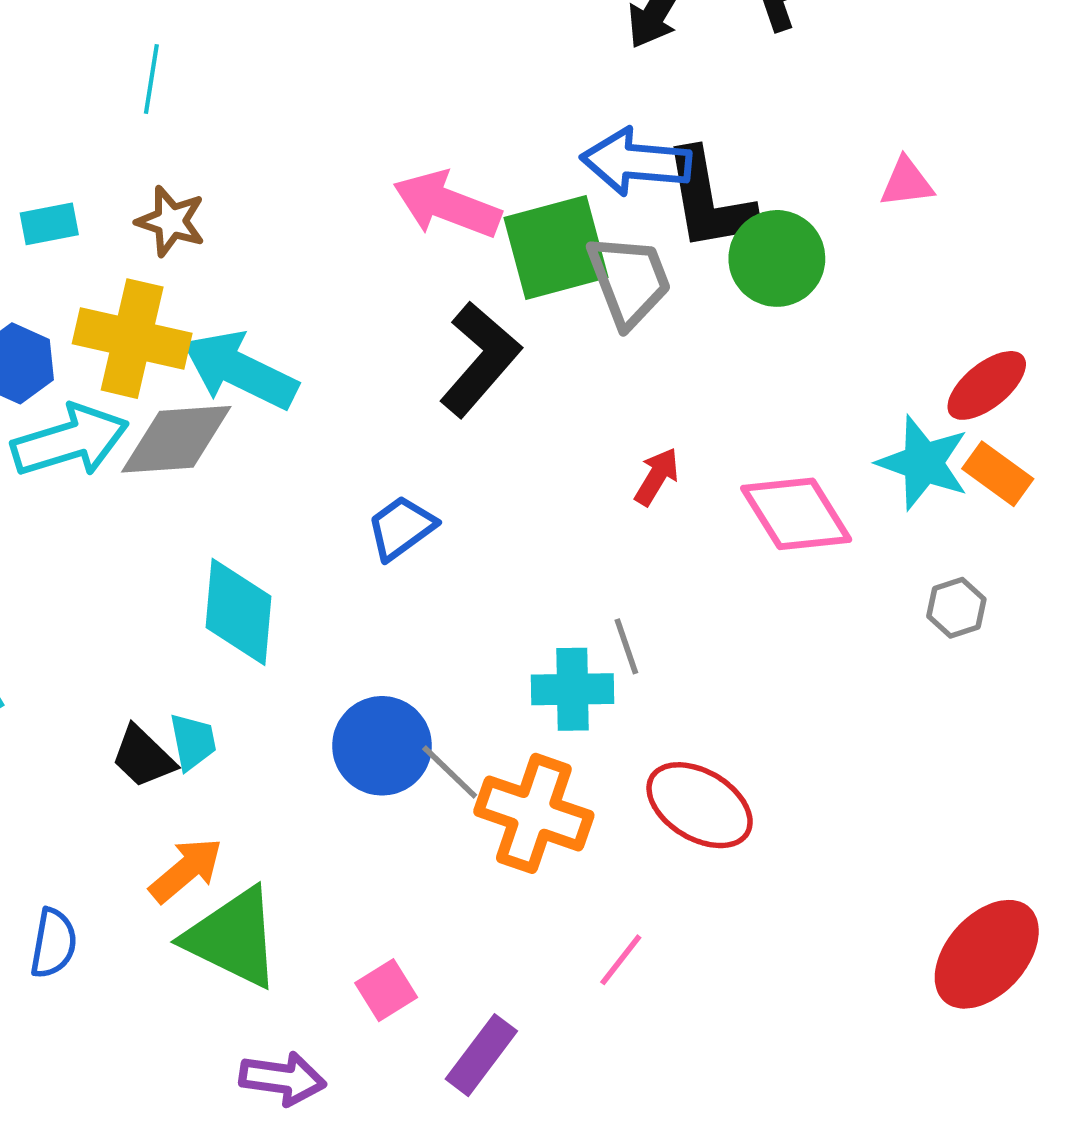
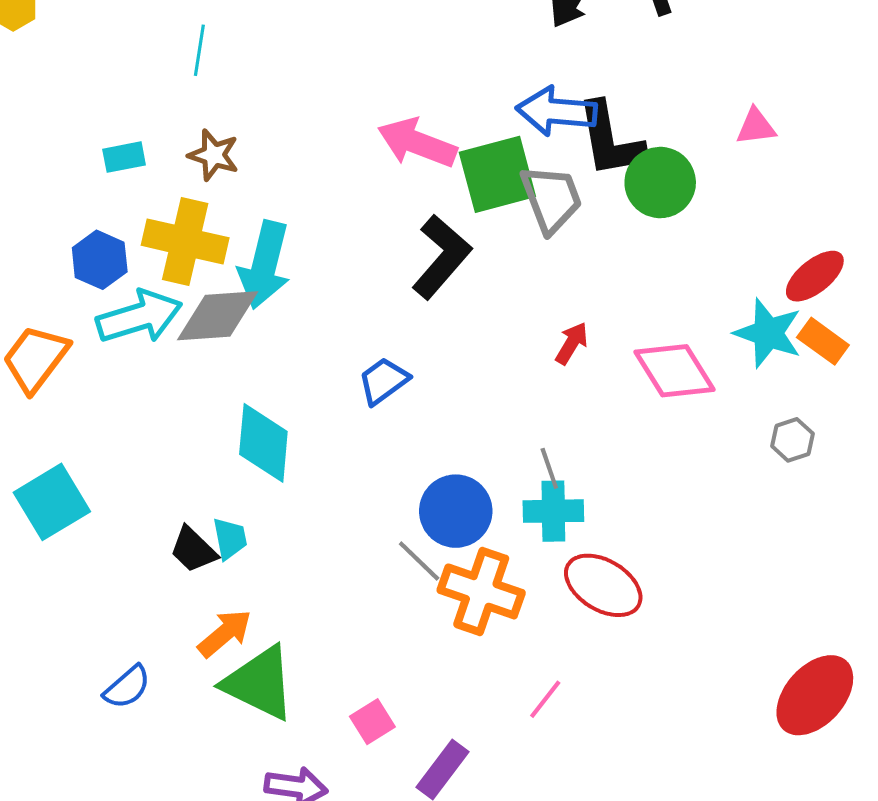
cyan arrow: (240, 370) -> (264, 265), turned -102
cyan cross: (573, 689) -> (553, 511), moved
blue circle: (382, 746) -> (456, 511), moved
blue semicircle: (53, 943) -> (127, 687), turned 39

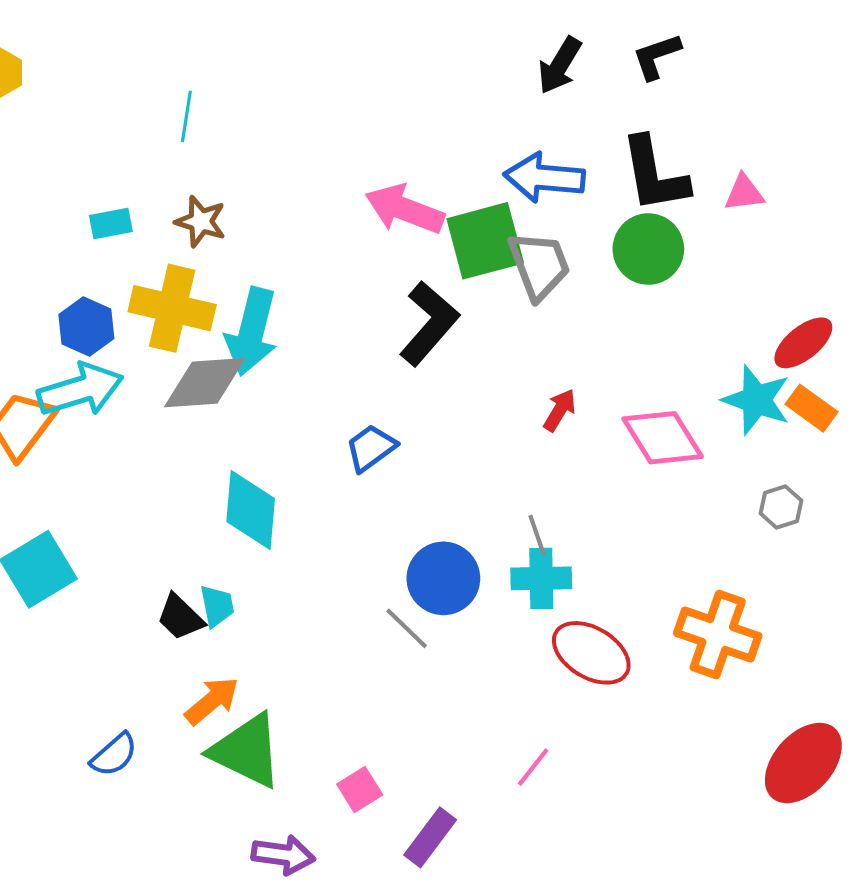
black L-shape: (610, 140) -> (654, 175), moved
cyan arrow: (139, 317) -> (80, 390), moved
orange cross: (481, 591) -> (718, 634), moved

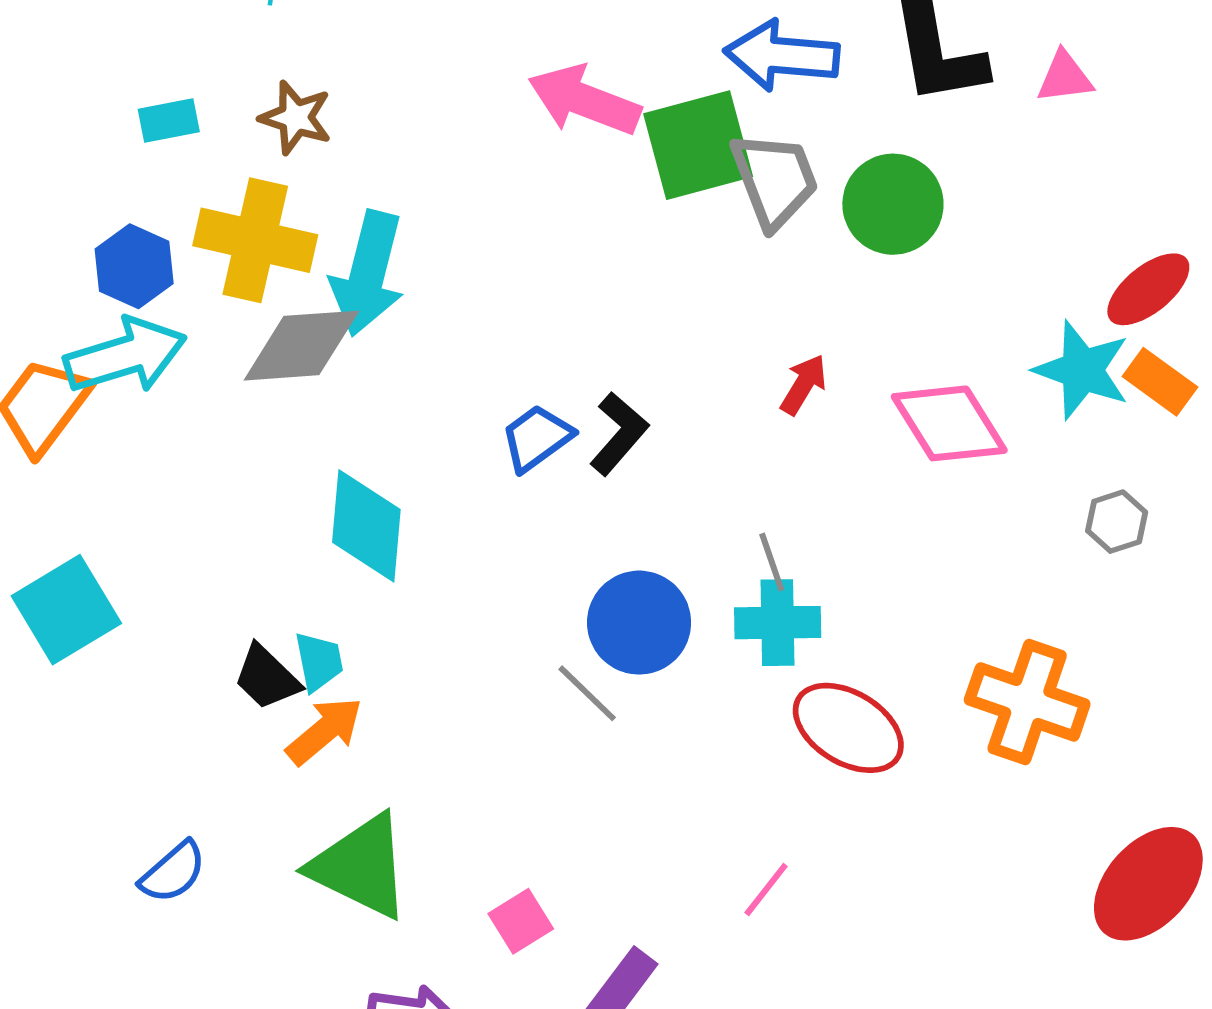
green circle: (648, 249) -> (893, 204), moved
black L-shape: (429, 323) -> (619, 434), moved, size x0.7
orange arrow: (212, 701) -> (325, 731), moved

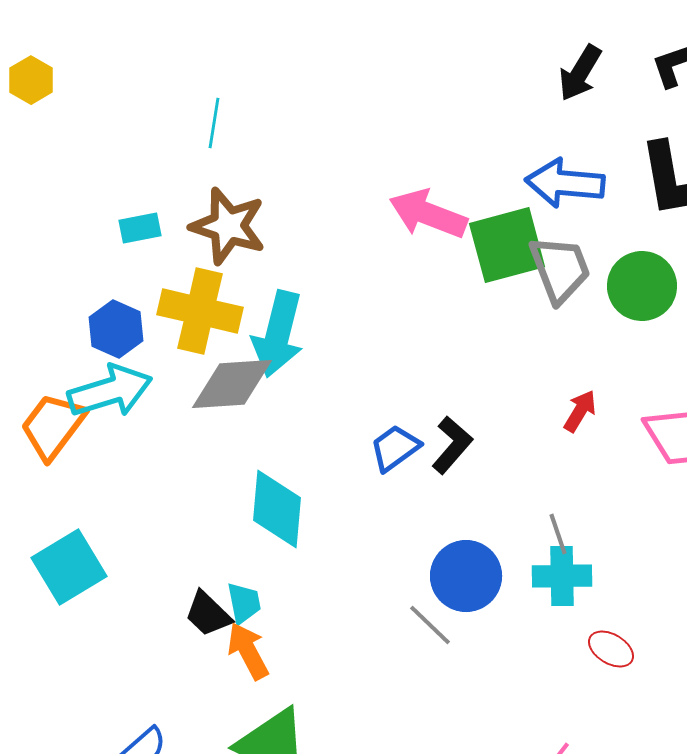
brown star: (296, 118) -> (228, 226), size x1.5
red ellipse: (848, 728) -> (611, 649), size x0.6
orange arrow: (325, 731) -> (248, 651), turned -78

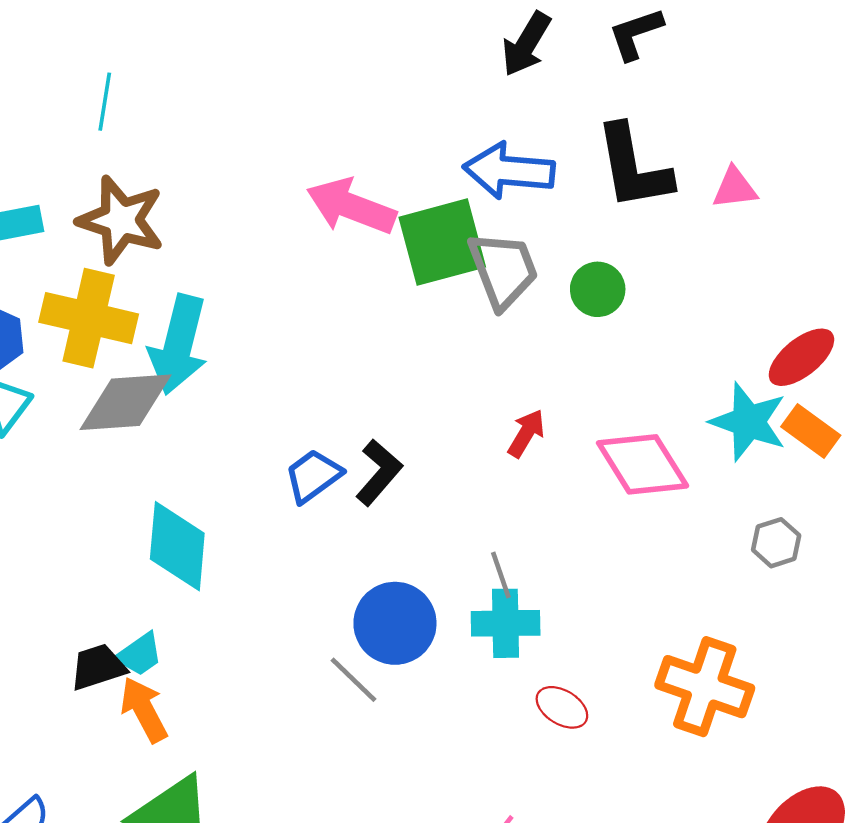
green circle: (642, 286) -> (598, 289), size x0.7
cyan trapezoid: (244, 603) -> (139, 654), turned 66
black trapezoid: (208, 614) -> (98, 667), turned 118

